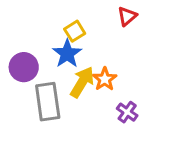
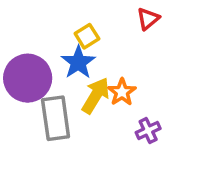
purple circle: (24, 67) -> (28, 78), size x1.4
purple cross: (127, 112) -> (148, 130), turned 30

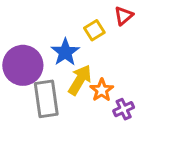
yellow square: (87, 36) -> (94, 30), moved
orange star: (122, 92) -> (102, 90), moved

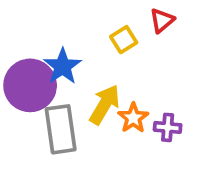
blue star: (65, 52) -> (63, 66), moved
purple cross: (124, 109) -> (168, 127), moved, turned 30

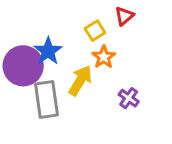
orange star: (133, 118) -> (104, 57), moved
purple cross: (168, 127) -> (129, 98), turned 30

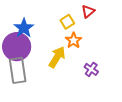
blue star: (48, 51) -> (24, 28), moved
gray rectangle: (47, 100) -> (18, 70), moved

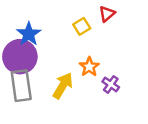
orange star: (74, 40) -> (89, 67), moved
yellow arrow: (57, 57) -> (63, 86), moved

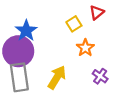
orange star: (89, 67) -> (85, 48), moved

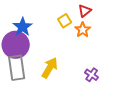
orange star: (85, 48) -> (83, 30), moved
purple cross: (100, 76) -> (92, 75), moved

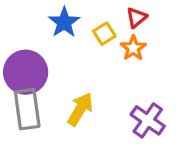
blue star: (23, 27) -> (64, 22), moved
purple cross: (92, 75) -> (148, 120), size x1.5

